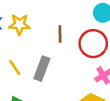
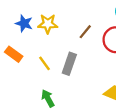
brown line: (60, 34) -> (85, 32), turned 42

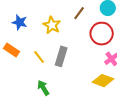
yellow star: (48, 24) -> (52, 25), moved, turned 30
brown line: (85, 32) -> (79, 13), moved

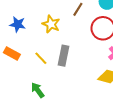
green arrow: (43, 88) -> (38, 90), moved

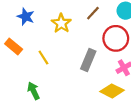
gray rectangle: (63, 56) -> (88, 60), moved

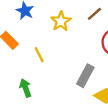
gray rectangle: (88, 60) -> (85, 76), moved

